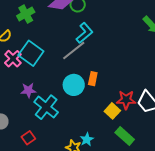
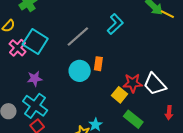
cyan L-shape: (85, 33) -> (115, 24), moved
cyan cross: (46, 107) -> (35, 106), moved

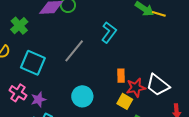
pink cross: (17, 48) -> (18, 93), moved
orange rectangle: (98, 64) -> (121, 76), moved
cyan circle: (80, 71) -> (82, 96), moved

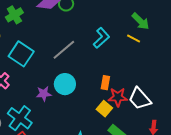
yellow line: (159, 14) -> (134, 39), moved
cyan circle: (82, 96) -> (65, 84), moved
purple star: (38, 99) -> (44, 94), moved

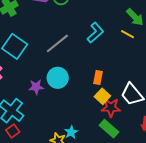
red star: (118, 97) -> (111, 108), moved
yellow square: (104, 109) -> (102, 96), moved

